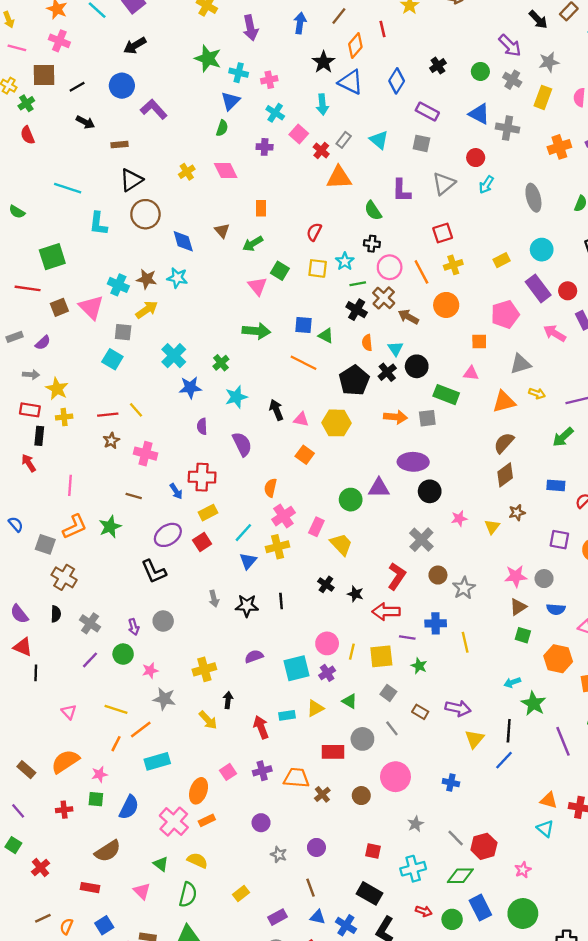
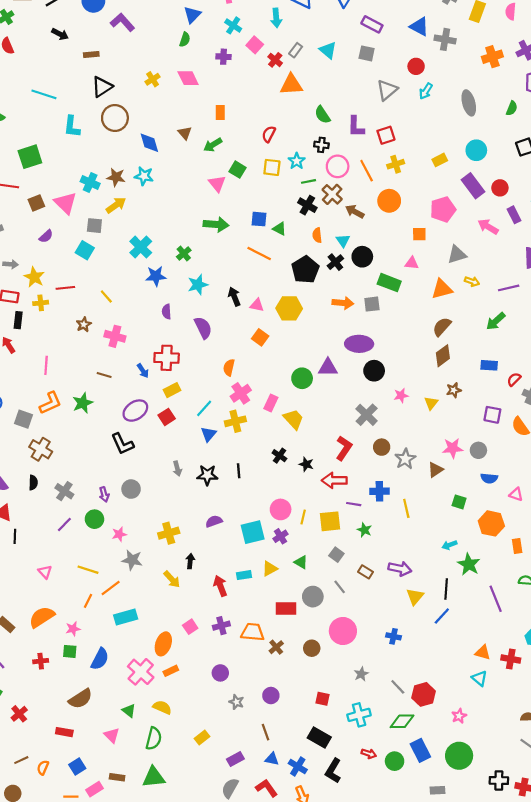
purple L-shape: (401, 191) -> (356, 127), moved
purple semicircle: (43, 343) -> (46, 236), moved
red line: (108, 415) -> (65, 288), moved
brown triangle: (518, 607) -> (435, 470), moved

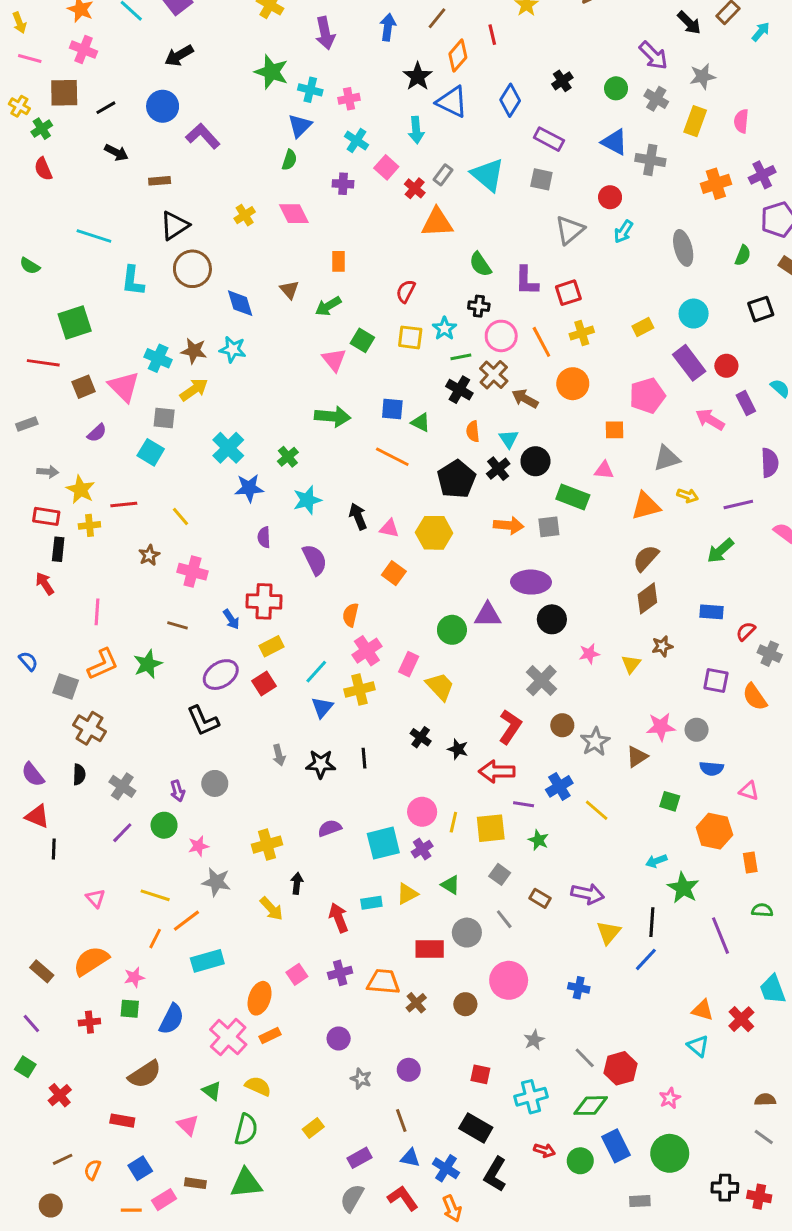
cyan triangle: (328, 50) -> (488, 175), size x1.4
blue cross: (379, 491) -> (559, 786), turned -30
yellow line: (406, 508) -> (597, 810), turned -36
red cross: (511, 659) -> (741, 1019), turned 36

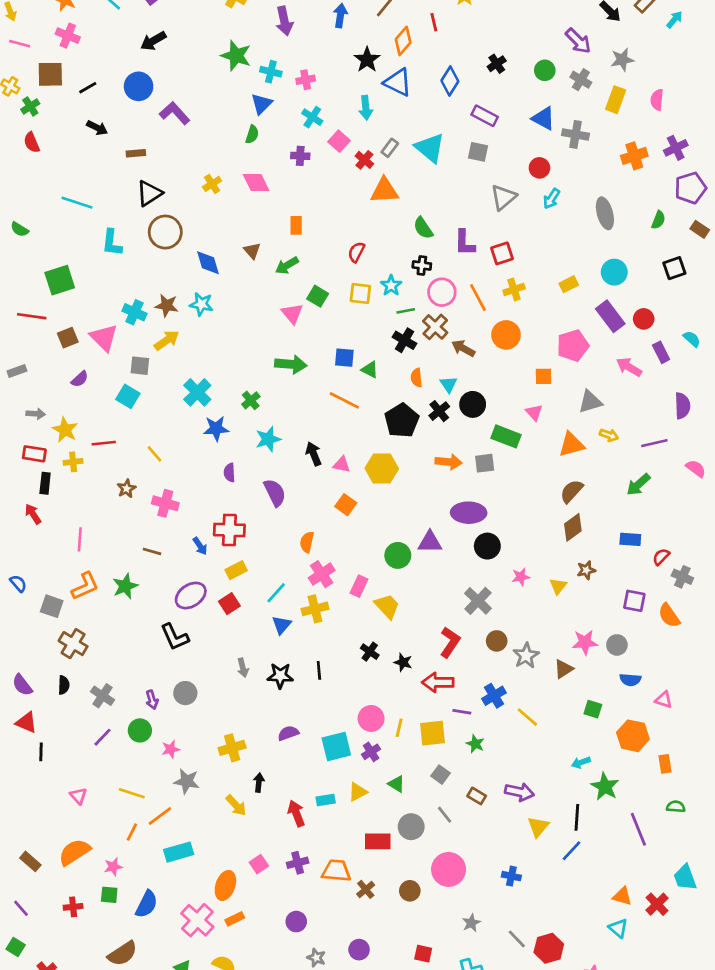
pink triangle: (604, 470) -> (534, 412), turned 42

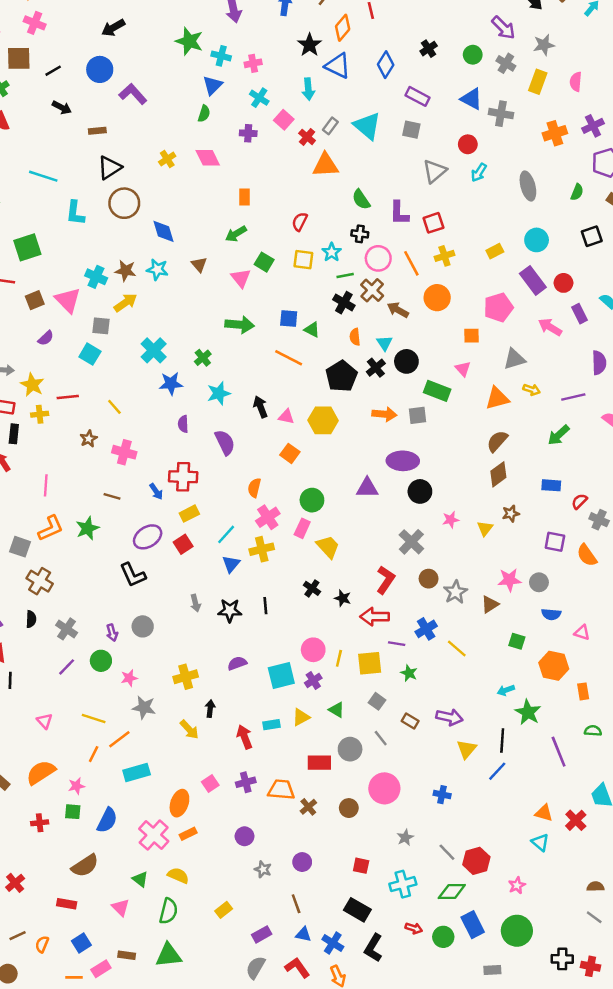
brown triangle: (252, 251) -> (199, 265), moved
green circle: (398, 555) -> (312, 500), moved

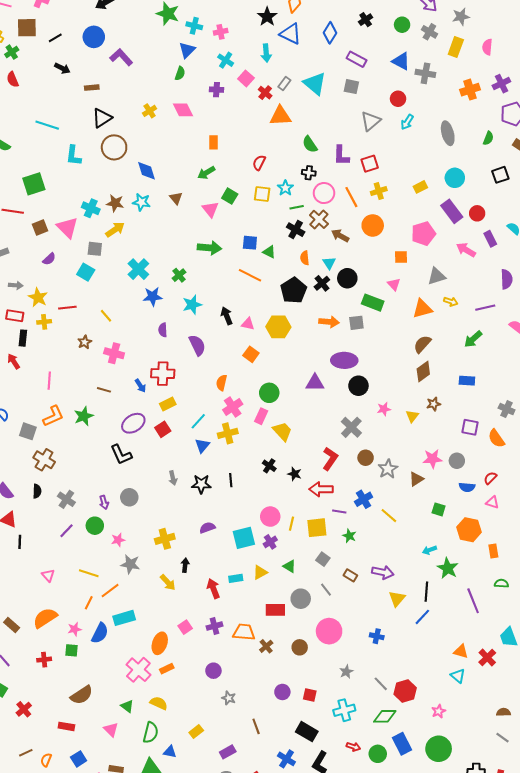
red semicircle: (579, 501) -> (490, 478), moved
blue semicircle: (107, 820) -> (100, 633), moved
purple circle: (302, 862) -> (282, 692), moved
blue triangle: (303, 934) -> (170, 752), moved

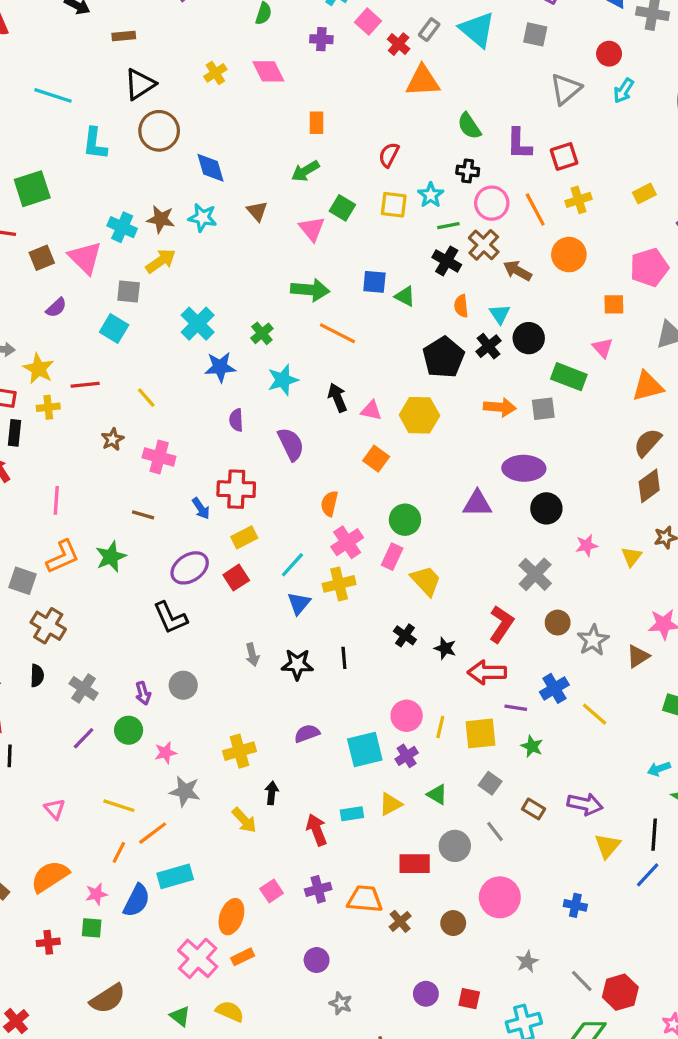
orange line: (250, 275) -> (337, 333), moved

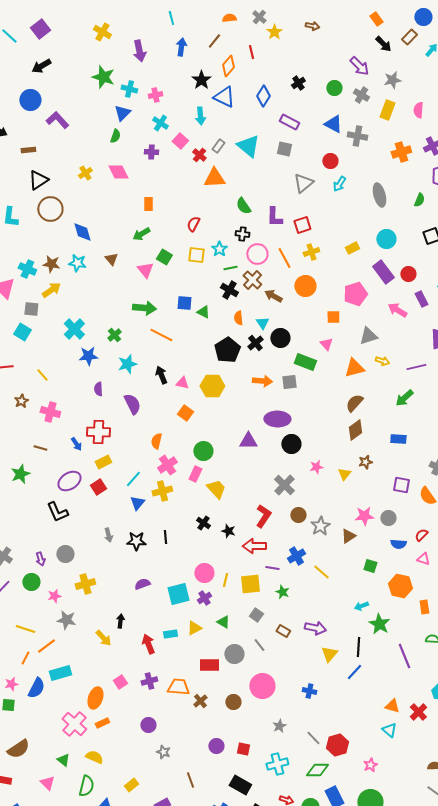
yellow cross: (239, 751) -> (85, 584), moved

